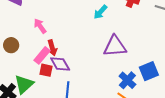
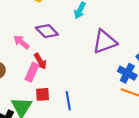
purple diamond: (60, 64) -> (47, 31), moved
red square: (46, 70) -> (43, 94), moved

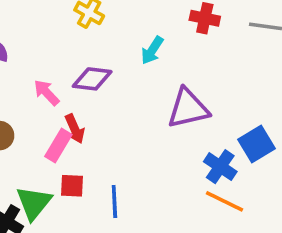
purple diamond: (47, 31) -> (92, 79), turned -45

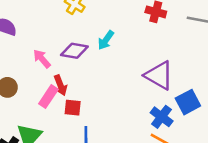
cyan arrow: (152, 50) -> (106, 40), moved
purple triangle: (188, 108) -> (159, 75), moved, turned 40
red square: (72, 186) -> (73, 108), moved

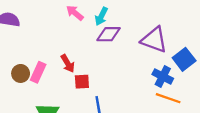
purple diamond: (74, 51) -> (109, 34), moved
pink arrow: (42, 59) -> (75, 13), moved
pink rectangle: (48, 96) -> (38, 72), moved

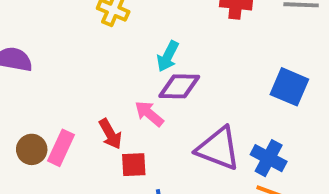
pink arrow: (75, 13) -> (149, 114), moved
purple triangle: (154, 40) -> (218, 148), moved
blue square: (184, 59) -> (289, 87), moved, turned -30

